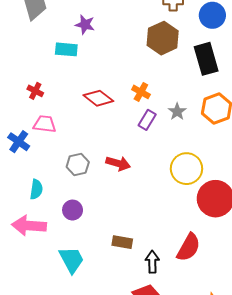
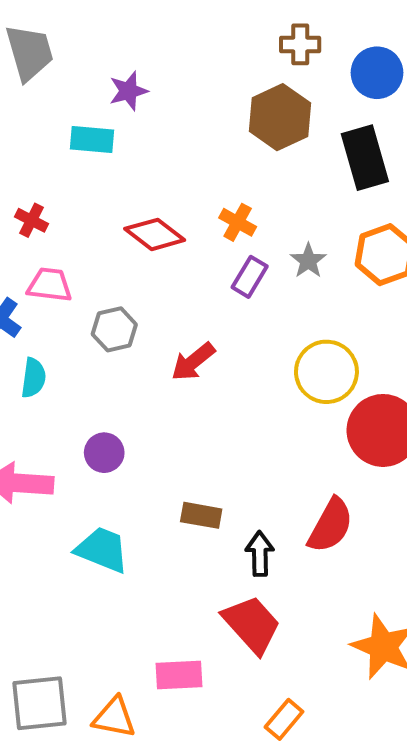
purple star: (85, 25) -> (128, 91), turned -30
red arrow: (118, 163) -> (193, 362), turned 125
gray hexagon: (78, 164) -> (114, 329), moved
cyan semicircle: (36, 189) -> (33, 378), moved
cyan trapezoid: (71, 260) -> (102, 550), turned -40

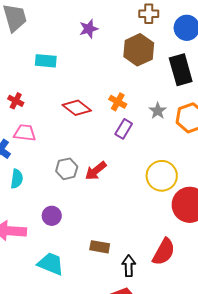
purple star: (128, 91) -> (89, 29), moved
gray star: (308, 261) -> (158, 111), moved
gray hexagon: (114, 329) -> (67, 169), moved

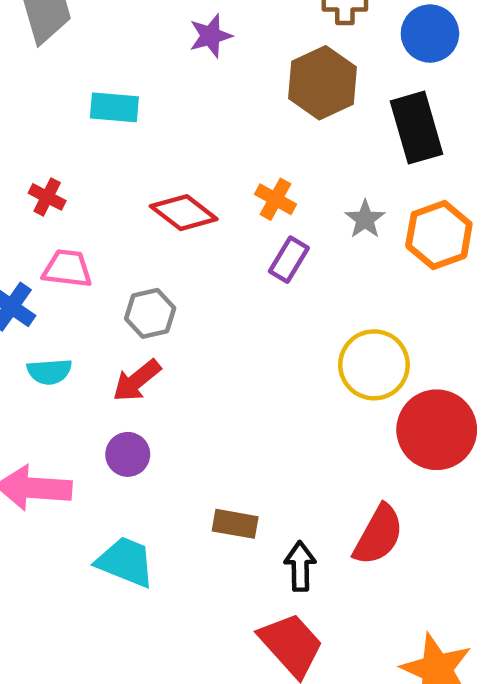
gray hexagon: (67, 169) -> (150, 313), moved
red arrow: (96, 171) -> (137, 381), moved
cyan semicircle: (17, 179) -> (49, 372), turned 78

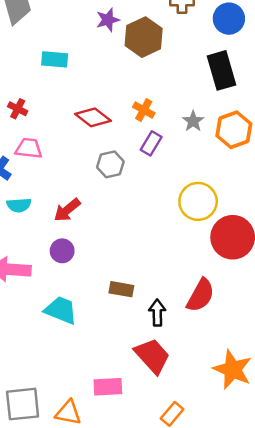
brown hexagon: (323, 83) -> (144, 37), moved
gray hexagon: (150, 313) -> (110, 164), moved

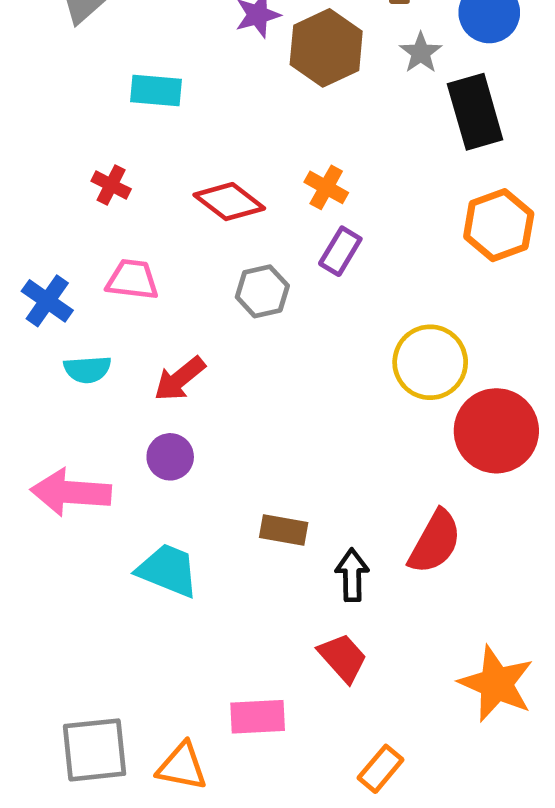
red cross: (18, 109) -> (111, 185), moved
gray star: (193, 121) -> (421, 53), moved
pink trapezoid: (29, 148) -> (132, 280), moved
red trapezoid: (152, 356) -> (343, 658), size x0.7

